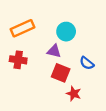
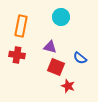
orange rectangle: (23, 28) -> (21, 26), turned -55
cyan circle: (66, 32) -> (61, 17), moved

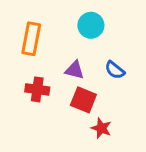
red cross: (17, 55) -> (37, 89), moved
blue semicircle: (80, 58) -> (115, 70), moved

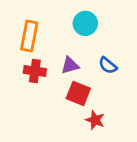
purple triangle: (74, 70) -> (70, 65), turned -30
red cross: (37, 89) -> (35, 71), moved

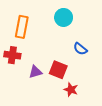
purple triangle: (70, 65) -> (35, 72), moved
red cross: (35, 71) -> (12, 55), moved

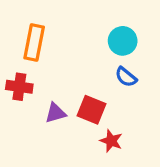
cyan circle: (64, 17) -> (123, 41), moved

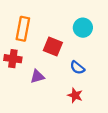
blue semicircle: (126, 77) -> (77, 68), moved
red square: (91, 110) -> (53, 47), moved

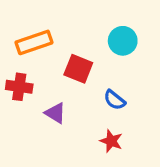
orange rectangle: (23, 29) -> (34, 42), turned 60
purple triangle: (37, 76) -> (55, 113), turned 48

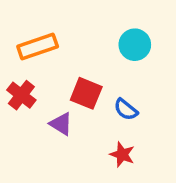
red square: (78, 69) -> (86, 93), moved
red cross: (19, 87) -> (21, 95), turned 30

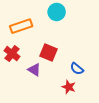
cyan circle: (135, 45) -> (57, 12), moved
blue semicircle: (126, 110) -> (77, 69), moved

